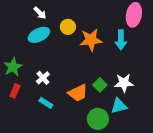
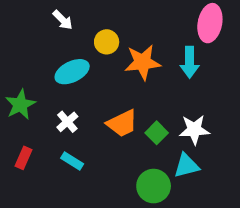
cyan ellipse: (39, 35) -> (72, 72), moved
red rectangle: (15, 91) -> (24, 158), moved
orange trapezoid: (78, 93) -> (122, 123), moved

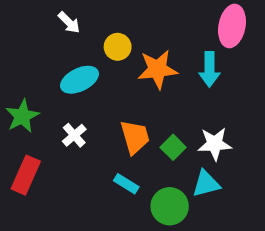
orange trapezoid: (122, 123) -> (135, 137), turned -80
red rectangle: (24, 158) -> (26, 175), size x1.5
cyan rectangle: (72, 161) -> (126, 184), moved

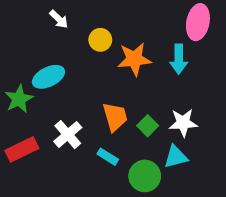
cyan ellipse: (79, 80) -> (49, 77), moved
white cross: (74, 135) -> (68, 135), moved, size x1.4
red rectangle: (26, 175) -> (22, 149), turned 40

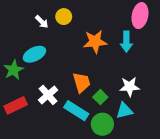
white arrow: (59, 19) -> (42, 22), moved
yellow circle: (100, 40) -> (64, 17), moved
green square: (148, 126) -> (100, 97), moved
cyan rectangle: (108, 157) -> (76, 111), size x1.6

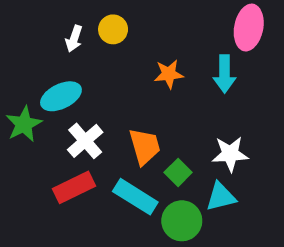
white arrow: (42, 22) -> (74, 39), turned 64
orange star: (95, 42) -> (169, 74), size x0.7
white cross: (48, 95) -> (85, 141), moved
red rectangle: (16, 105) -> (74, 187), moved

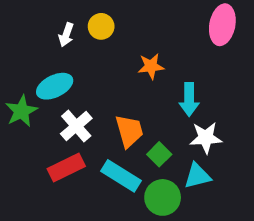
cyan arrow: (225, 74) -> (189, 99), moved

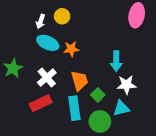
orange star: (151, 66) -> (71, 49), moved
cyan ellipse: (55, 86) -> (48, 43), moved, turned 50
cyan rectangle: (121, 176) -> (74, 108), turned 50

